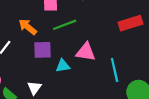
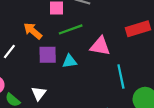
pink triangle: (86, 52) -> (100, 46), moved
cyan triangle: (63, 66) -> (70, 61), moved

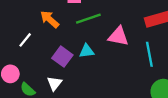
purple square: (48, 55) -> (62, 57), moved, turned 36
cyan line: (121, 77) -> (149, 54), moved

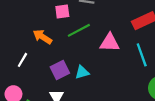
cyan triangle: (87, 51) -> (82, 72), moved
purple square: (62, 57) -> (60, 70), turned 36

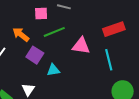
purple square: (60, 70) -> (35, 55), moved, turned -36

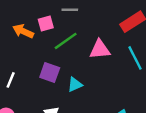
orange arrow: (21, 35) -> (23, 31), moved

